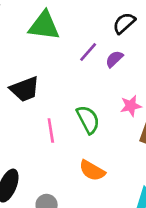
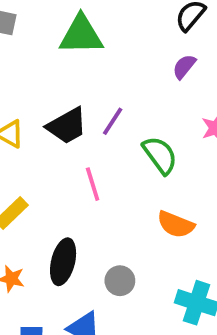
purple line: (88, 52) -> (113, 121), moved
pink line: (51, 130) -> (93, 184), moved

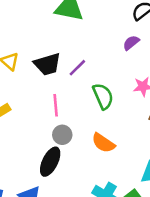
black ellipse: (63, 262) -> (50, 162), moved
gray circle: (120, 281) -> (62, 135), moved

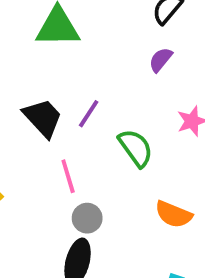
black trapezoid: (47, 64) -> (43, 118), turned -104
orange semicircle: (103, 143) -> (174, 214), moved

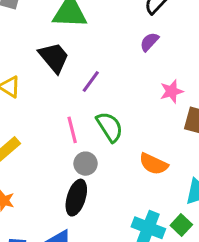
black trapezoid: (43, 118) -> (54, 57), moved
green semicircle: (136, 148) -> (110, 127), moved

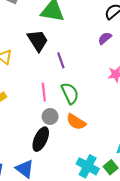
purple line: (91, 82) -> (61, 60), turned -63
orange semicircle: (154, 164) -> (76, 122), moved

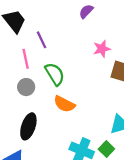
pink line: (44, 92) -> (26, 59), moved
gray circle: (50, 116) -> (26, 87), moved

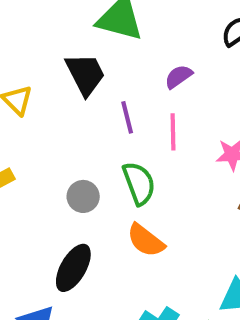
purple semicircle: (86, 11) -> (178, 77), moved
pink line: (26, 59) -> (173, 132), moved

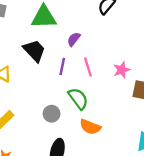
purple semicircle: (178, 77) -> (74, 39), moved
purple line: (127, 117) -> (62, 66), turned 42

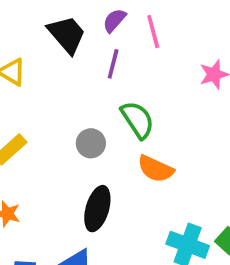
purple semicircle: (74, 39) -> (114, 20), moved
pink line: (88, 67) -> (153, 32), moved

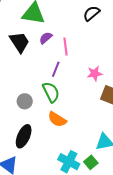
purple line: (113, 64) -> (56, 69), moved

